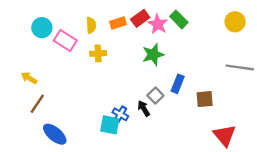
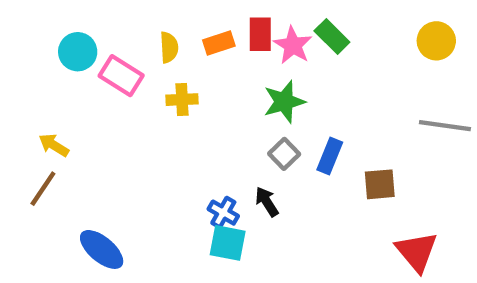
red rectangle: (140, 18) -> (260, 34), turned -54
gray square: (155, 96) -> (284, 154), moved
brown line: (37, 104) -> (43, 189), moved
cyan square: (110, 125) -> (228, 243), moved

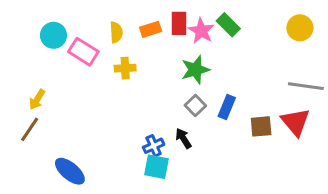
yellow arrow: (54, 145) -> (37, 100), turned -90
blue cross: (223, 213) -> (154, 146), turned 36
red triangle: (417, 252) -> (295, 122), moved

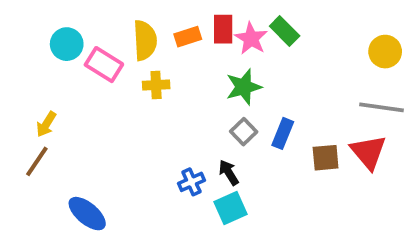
yellow circle: (300, 28) -> (385, 52), moved
yellow semicircle: (116, 32) -> (145, 40), size x1.5
cyan square: (157, 167) -> (231, 208), moved, turned -35

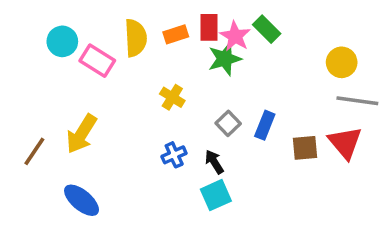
yellow circle: (385, 52) -> (342, 62), moved
yellow cross: (156, 85) -> (172, 97), moved, turned 35
green star: (244, 87) -> (225, 59), moved
yellow arrow: (46, 124) -> (82, 134), moved, size x1.6
blue cross: (191, 182) -> (174, 155), moved

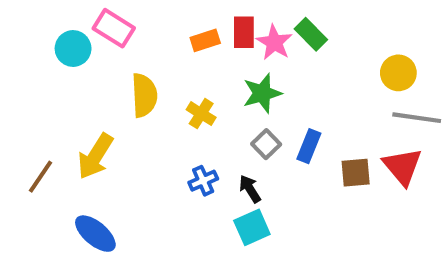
yellow semicircle: (136, 38) -> (144, 95), moved
green star: (225, 59) -> (262, 93), moved
pink rectangle: (97, 61) -> (114, 28), moved

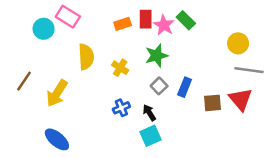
brown line: (40, 177) -> (24, 81), moved

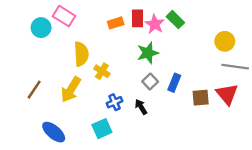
yellow cross: (120, 68) -> (102, 71), moved
brown line: (24, 81) -> (34, 90), moved
yellow arrow: (57, 93) -> (71, 90), moved
cyan square: (151, 136) -> (102, 129), moved

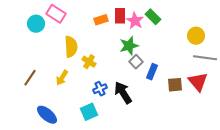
gray square: (150, 82) -> (136, 62), moved
yellow arrow: (71, 90) -> (62, 78), size x0.7
black arrow: (141, 107) -> (123, 93), size x1.6

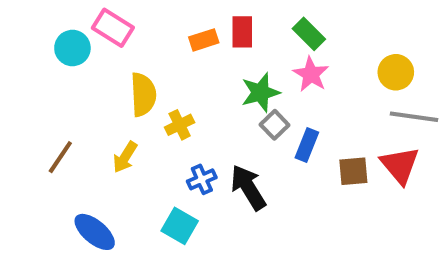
pink star: (135, 21) -> (311, 74), moved
yellow cross: (89, 62) -> (180, 125), turned 32
cyan square: (89, 112) -> (180, 226), turned -36

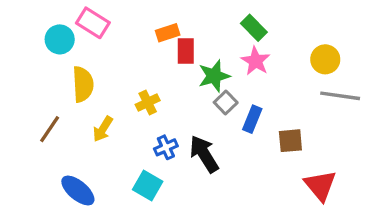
red rectangle: (242, 32) -> (186, 51), moved
yellow semicircle: (143, 94) -> (83, 84), moved
red triangle: (400, 165) -> (320, 186), moved

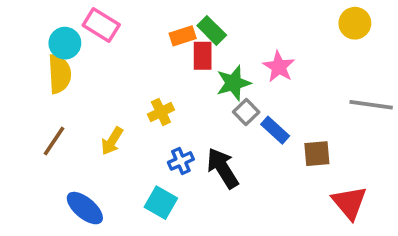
green rectangle: (254, 28) -> (212, 30), moved
yellow circle: (325, 59) -> (355, 23), moved
yellow semicircle: (83, 84) -> (59, 74), moved
blue rectangle: (252, 119) -> (275, 130), turned -70

